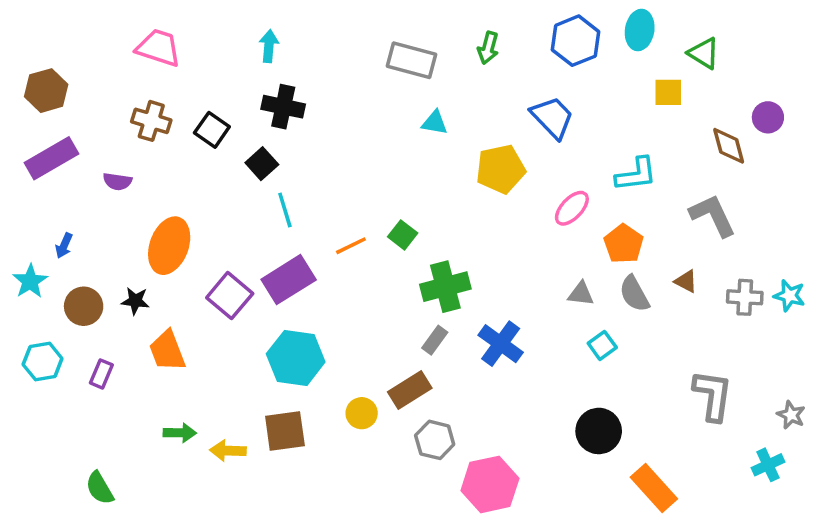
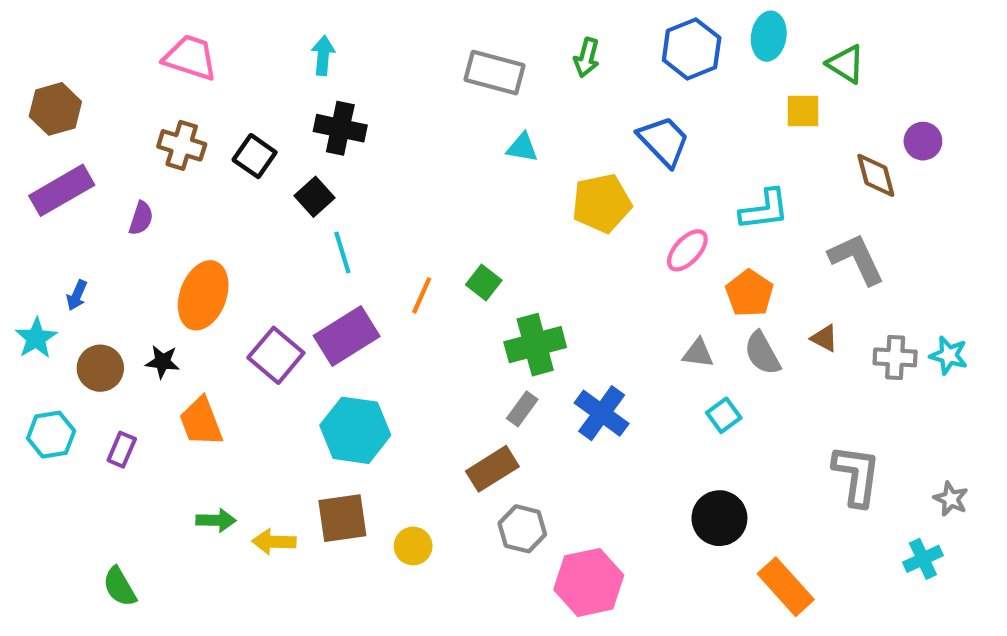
purple semicircle: (117, 181) -> (141, 218), turned -80
orange line: (351, 246) -> (422, 295), turned -40
yellow circle: (362, 413) -> (413, 546), moved

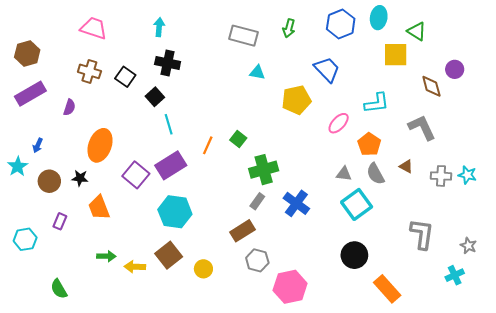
yellow square: (803, 111) -> (396, 55), size x1.4
cyan square: (724, 415) -> (357, 204), size x1.8
cyan hexagon: (51, 435) -> (25, 239), moved
brown square: (342, 518) -> (169, 255), turned -30

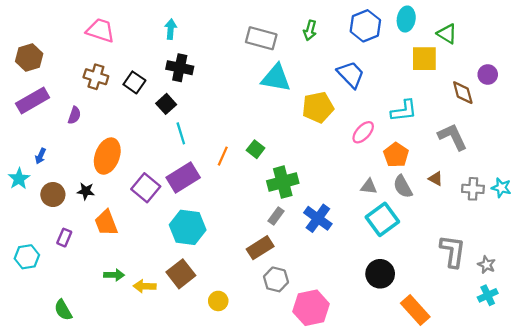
cyan triangle: (257, 72) -> (276, 78), size x1.8
gray star: (468, 246) -> (487, 265), moved
yellow circle: (203, 269) -> (218, 301), moved

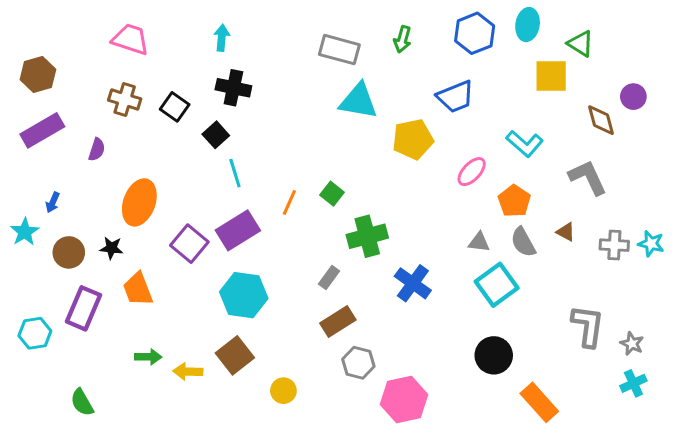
blue trapezoid: (351, 74) -> (455, 97), turned 112
cyan L-shape: (404, 111) -> (525, 144), turned 48
gray rectangle: (276, 216) -> (329, 277), moved
purple rectangle: (64, 238) -> (83, 308), size x1.8

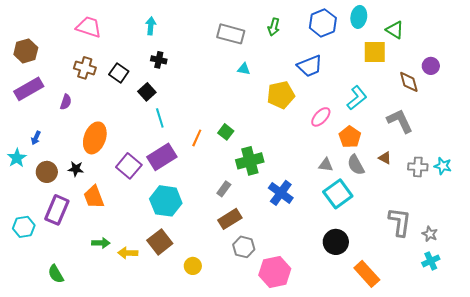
black cross: (233, 88) -> (159, 60), size x0.7
cyan triangle: (358, 101) -> (244, 69), size x0.5
cyan L-shape: (525, 144) -> (357, 98), turned -80

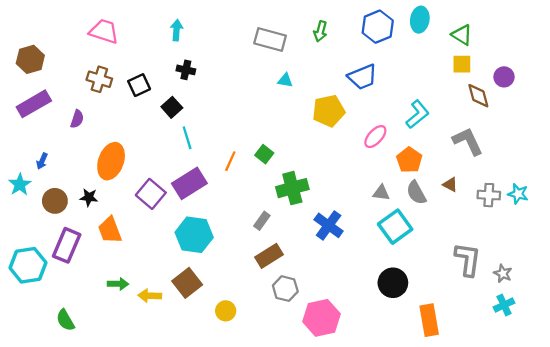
yellow square: (375, 52) -> (462, 64), moved, size x0.7
black square: (119, 73) -> (139, 85), turned 30
cyan hexagon: (24, 227) -> (28, 265), size x1.4
orange rectangle: (367, 274) -> (429, 320), turned 32

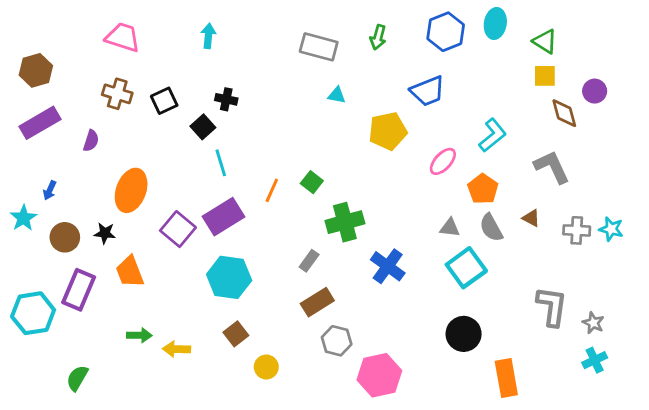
black cross: (186, 70) -> (226, 99), moved
brown square: (187, 283) -> (236, 334), moved, size x0.7
green semicircle: (65, 320) -> (77, 378), turned 60

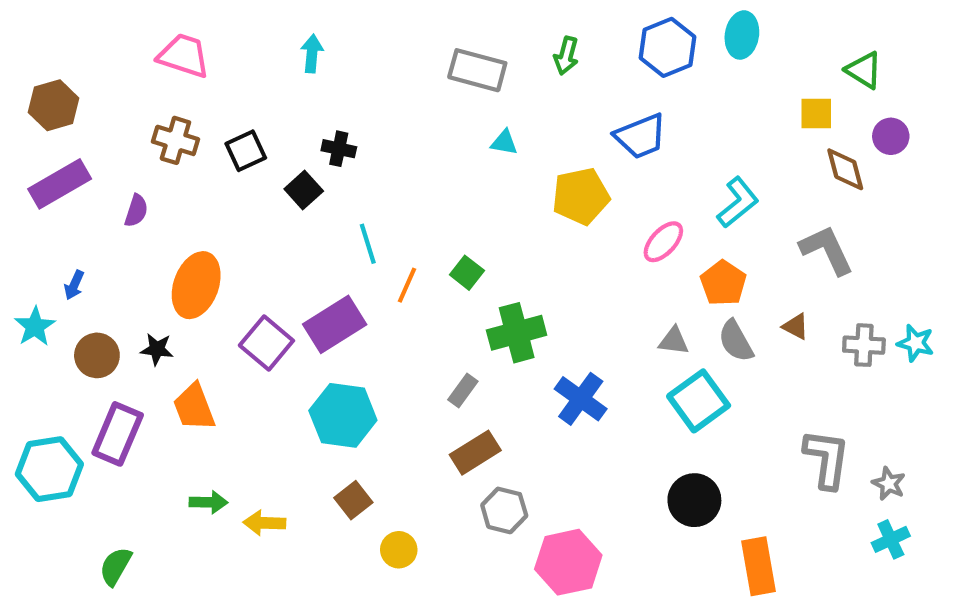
green triangle: (545, 41) -> (864, 70), moved
cyan line: (221, 163) -> (368, 244), moved

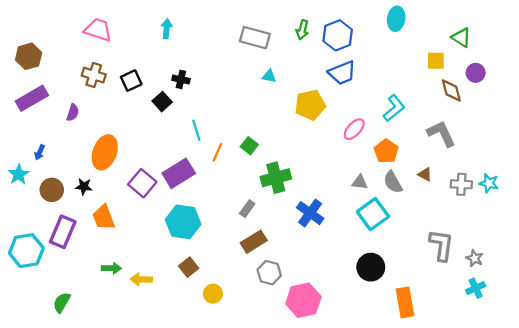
blue hexagon: (668, 47) -> (338, 35), moved

